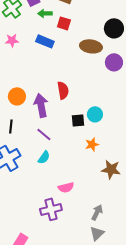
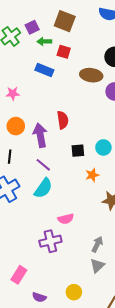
pink star: (12, 40) -> (13, 93), moved
cyan circle: (95, 114) -> (103, 147), moved
cyan semicircle: (44, 157) -> (43, 188), size x1.5

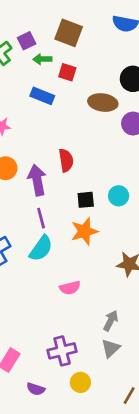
purple line: (43, 165) -> (41, 218), turned 35
orange star: (92, 175) -> (84, 231), moved, size x1.5
purple cross: (50, 241) -> (62, 351), moved

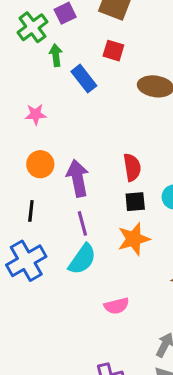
green arrow: (42, 59) -> (56, 55), moved, turned 84
blue rectangle: (42, 96) -> (84, 79), turned 30
red semicircle: (66, 160) -> (132, 167), moved

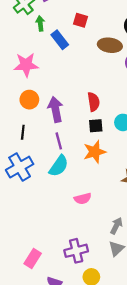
pink star: (36, 114) -> (26, 65), size x1.6

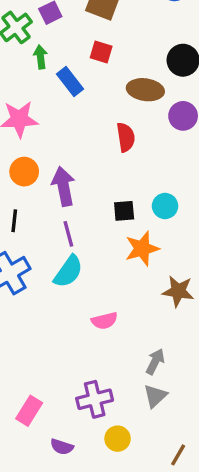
red semicircle: (94, 102) -> (126, 137), moved
orange star: (95, 152) -> (142, 249), moved

